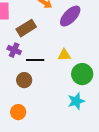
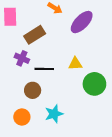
cyan star: (76, 101) -> (54, 114), moved
orange circle: (18, 112) -> (22, 117), moved

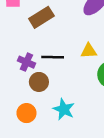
purple cross: (22, 58) -> (26, 62), moved
cyan star: (54, 114) -> (64, 109), turned -30

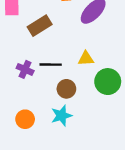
brown circle: (39, 82) -> (66, 89), moved
cyan star: (64, 109) -> (62, 116), turned 30

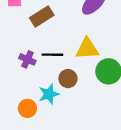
yellow triangle: (86, 58) -> (87, 49), size x1.5
cyan star: (62, 116) -> (49, 94), moved

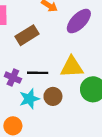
cyan star: (49, 94) -> (29, 99), moved

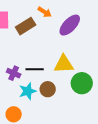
brown rectangle: (27, 35) -> (26, 26), moved

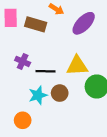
brown rectangle: (26, 26) -> (36, 24), turned 48
purple cross: (14, 73) -> (23, 61), moved

